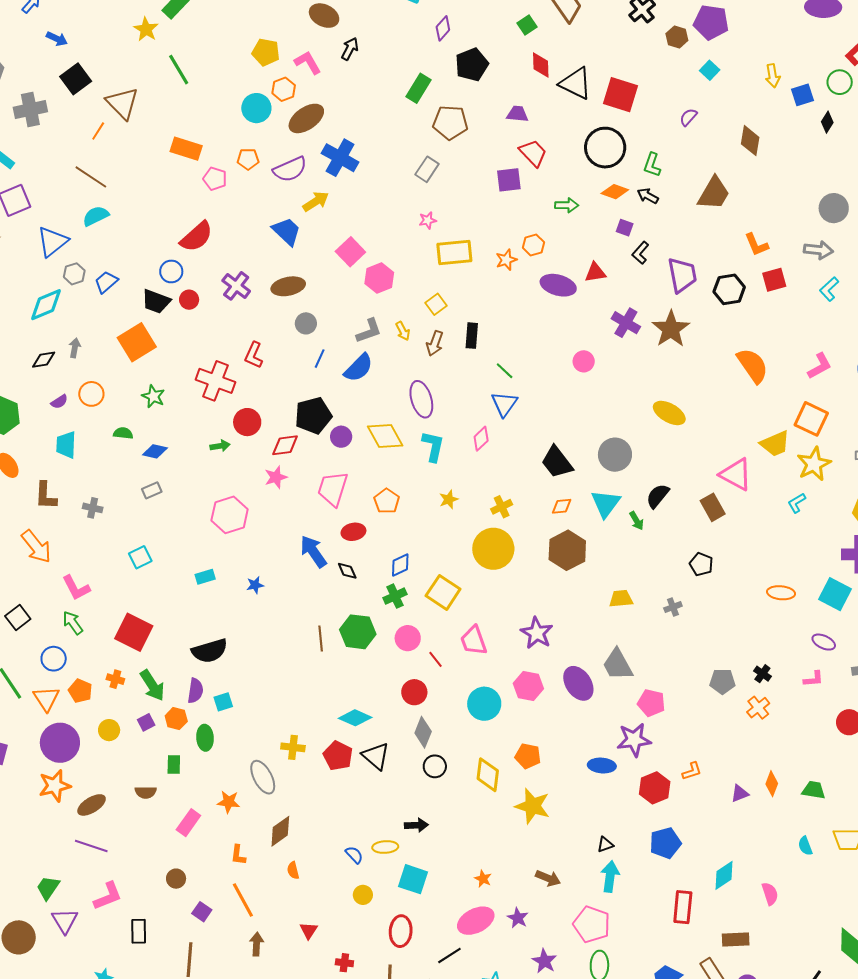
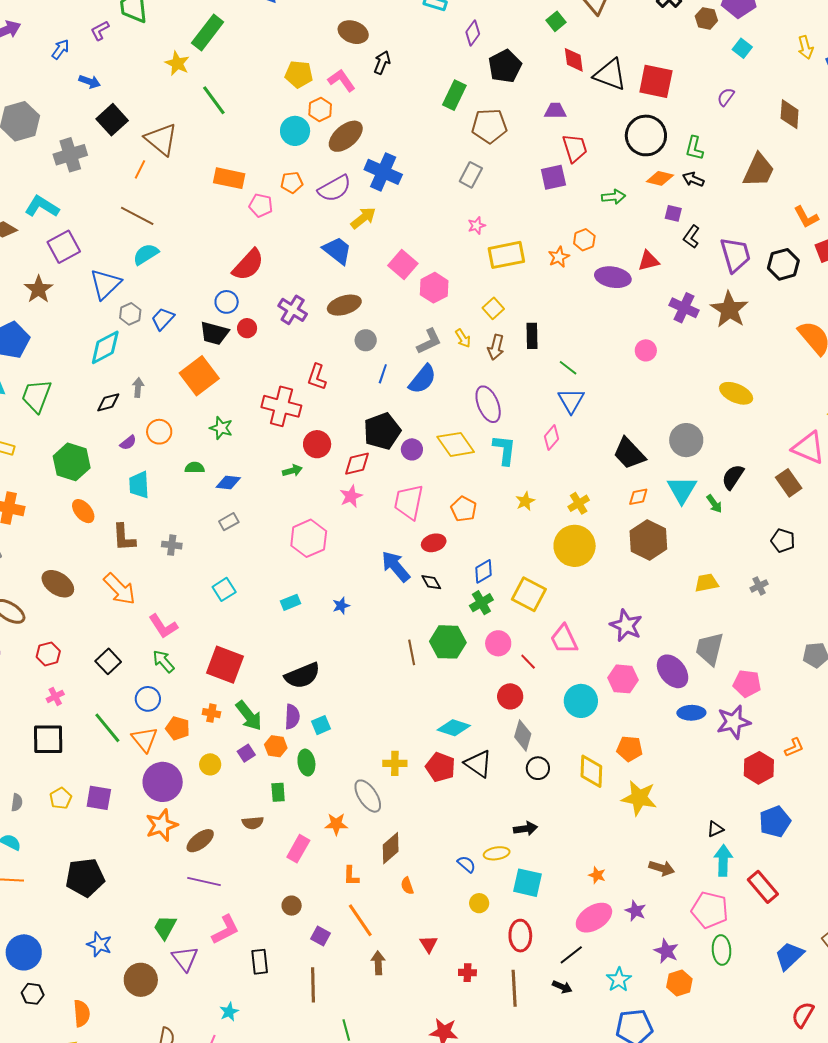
red trapezoid: (533, 153) -> (575, 148), turned 32
gray trapezoid: (618, 665) -> (710, 649), turned 48
blue ellipse: (602, 766) -> (691, 713), moved
red rectangle: (683, 907) -> (763, 887), moved, turned -40

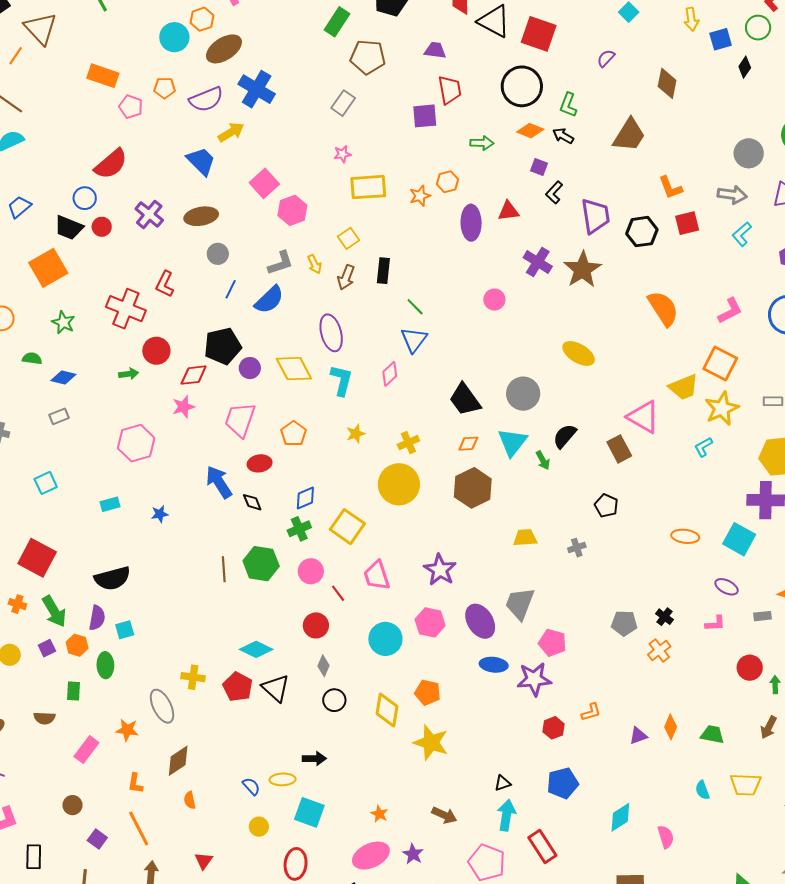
purple ellipse: (613, 277) -> (471, 223), turned 72
gray diamond: (523, 735) -> (324, 666), size x0.7
red hexagon: (759, 768) -> (553, 728), size x0.7

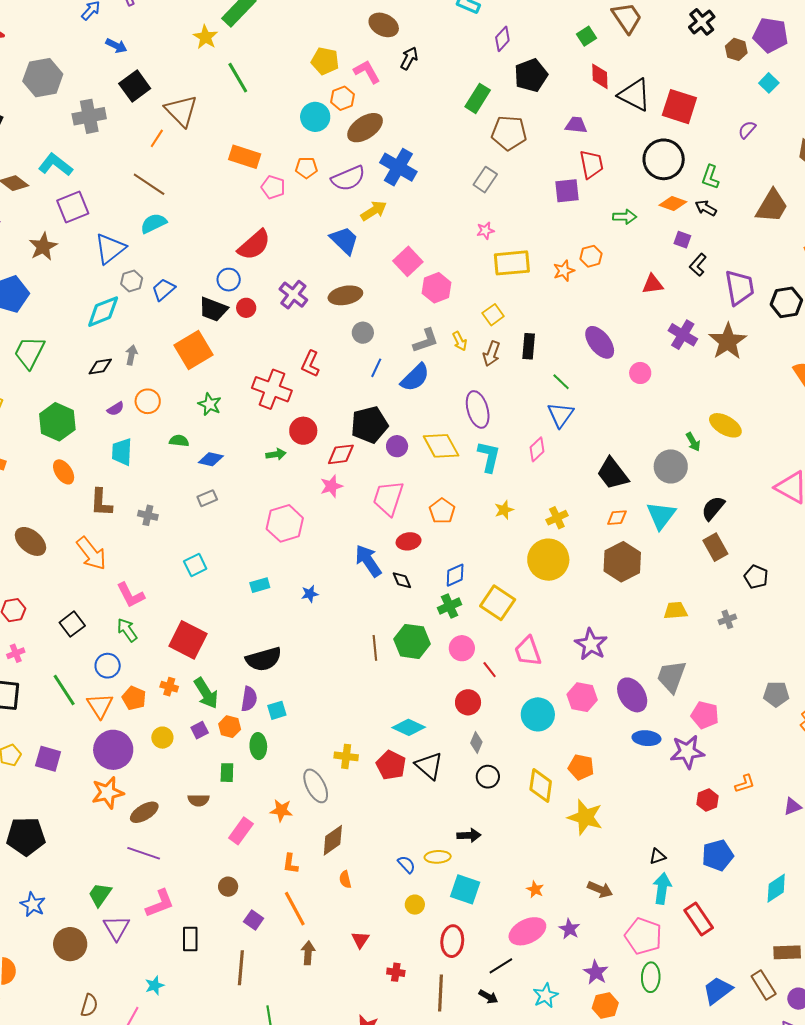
purple ellipse: (471, 223) -> (600, 342), moved, turned -36
brown rectangle: (619, 449) -> (715, 547), moved
green arrow: (543, 460) -> (693, 442), moved

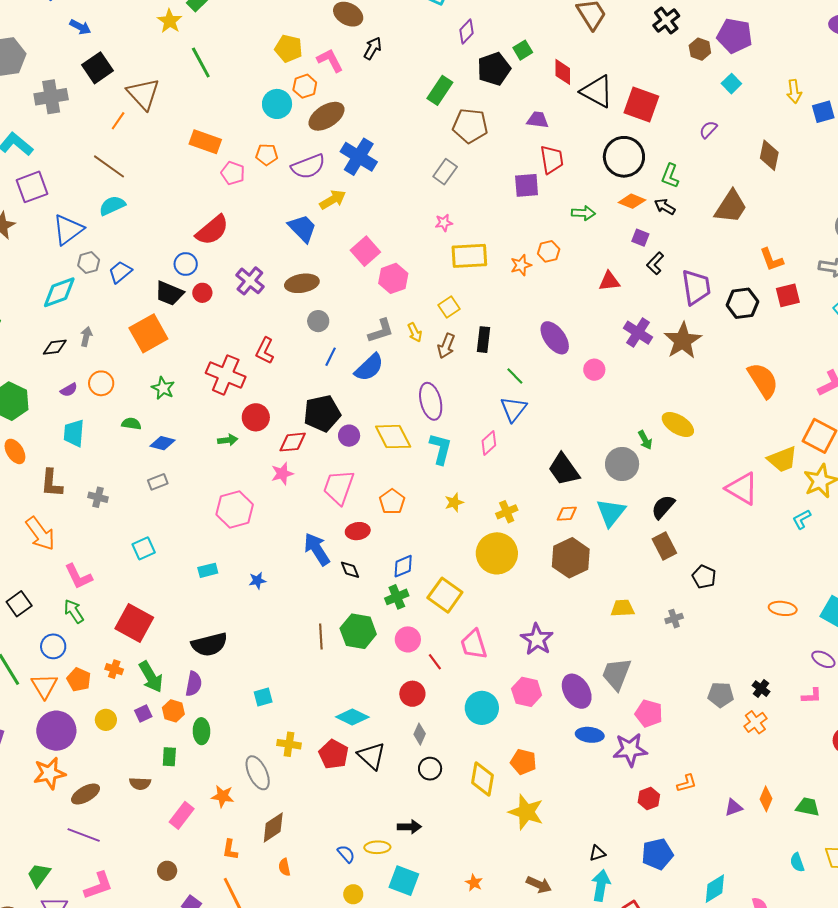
green square: (586, 36) -> (523, 50), moved
cyan square: (277, 710) -> (263, 697), moved

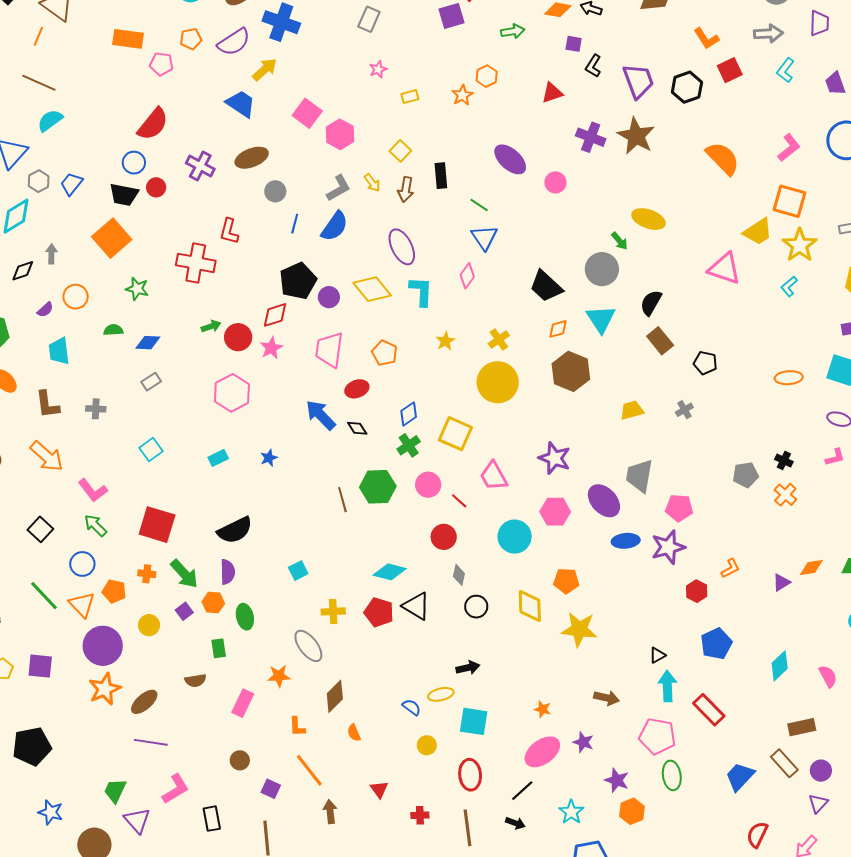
yellow rectangle: (469, 256) -> (410, 97), size x0.5
red circle: (256, 417) -> (238, 337), moved
orange diamond: (766, 799) -> (811, 567), turned 70

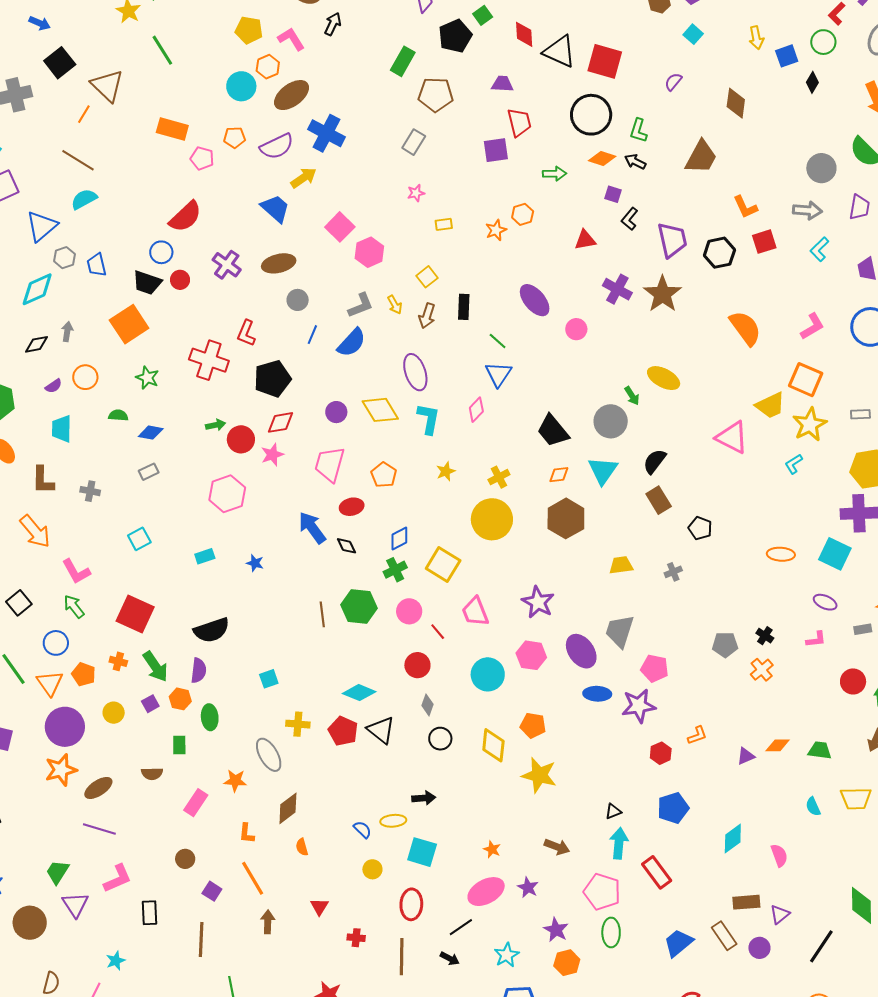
blue trapezoid: (71, 184) -> (97, 265), turned -60
black pentagon: (298, 281) -> (272, 379), moved
blue star: (269, 458) -> (255, 563), turned 30
purple triangle: (818, 803) -> (780, 914), moved

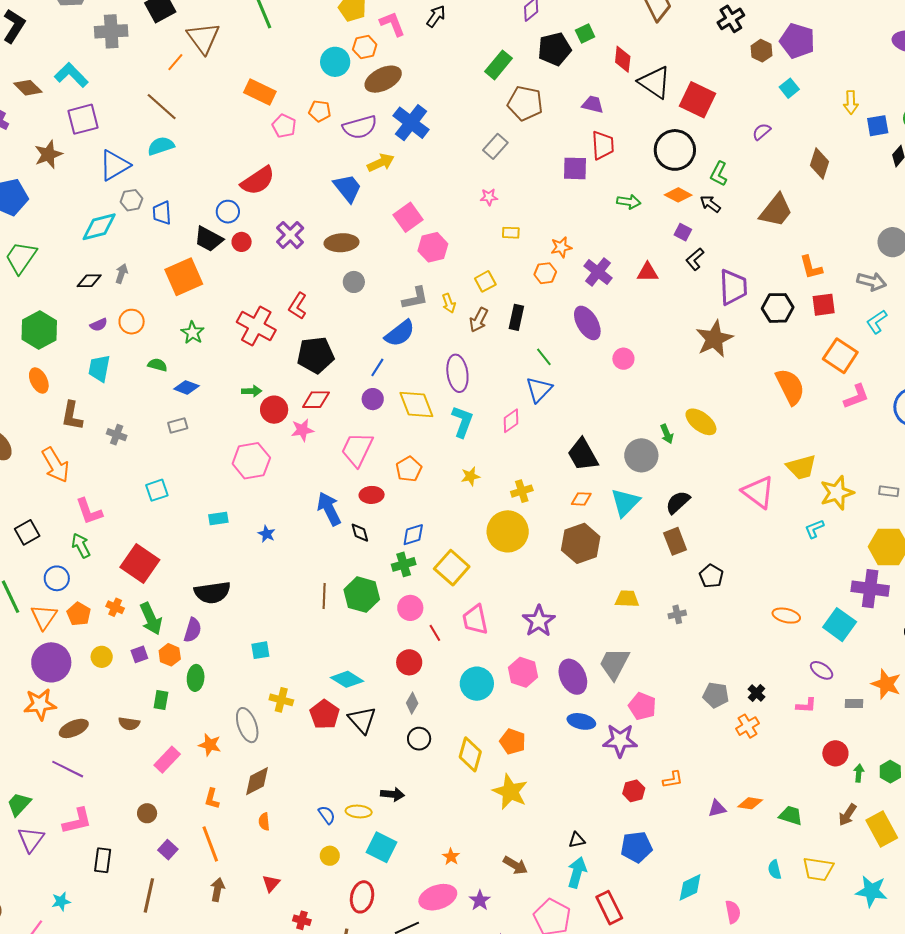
orange hexagon: (523, 214) -> (545, 273), moved
purple cross: (617, 289) -> (598, 272), moved
blue line: (312, 335) -> (377, 367), moved
orange square: (806, 380) -> (840, 356), moved

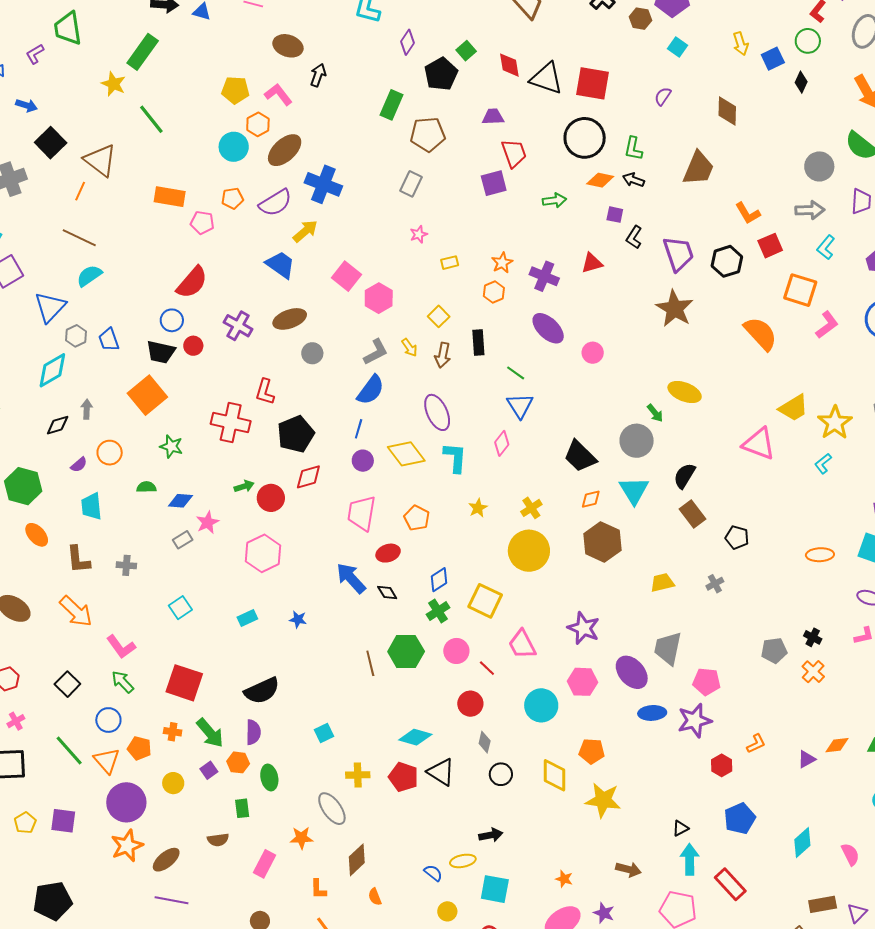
pink star: (302, 430) -> (207, 522), moved

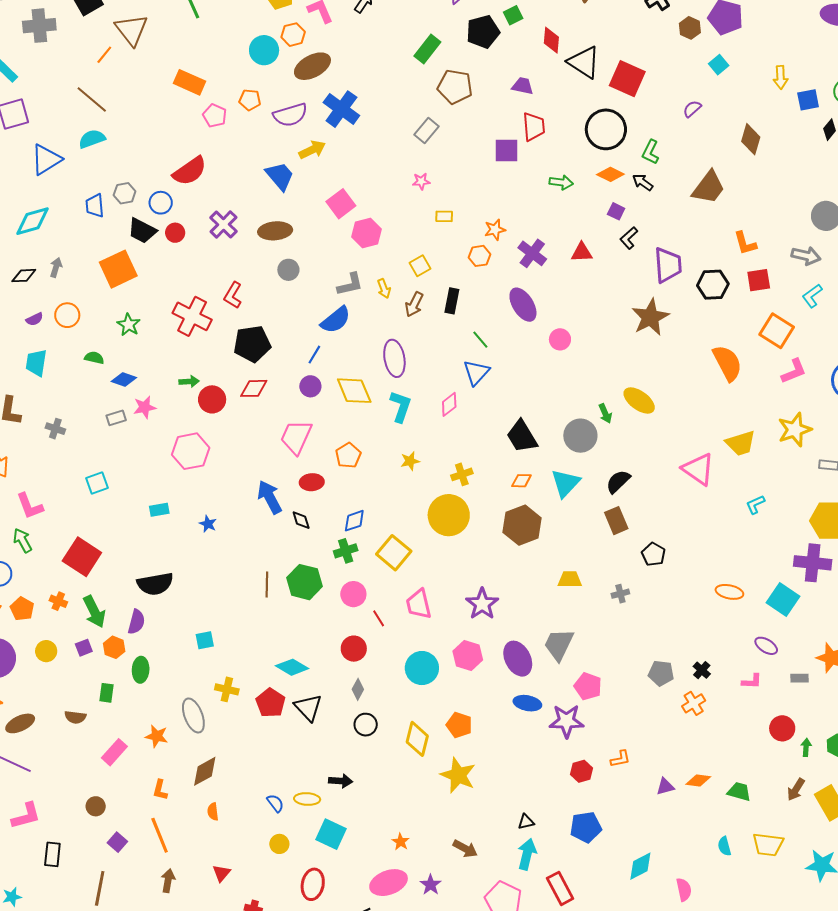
gray hexagon: (76, 336) -> (125, 193), moved
yellow star: (835, 423) -> (795, 430), moved

